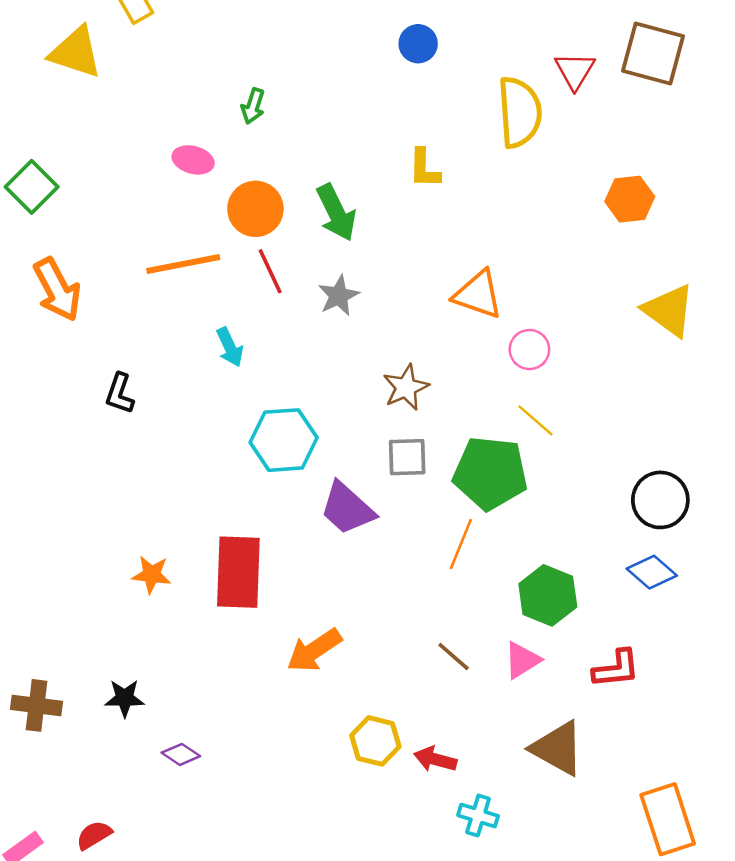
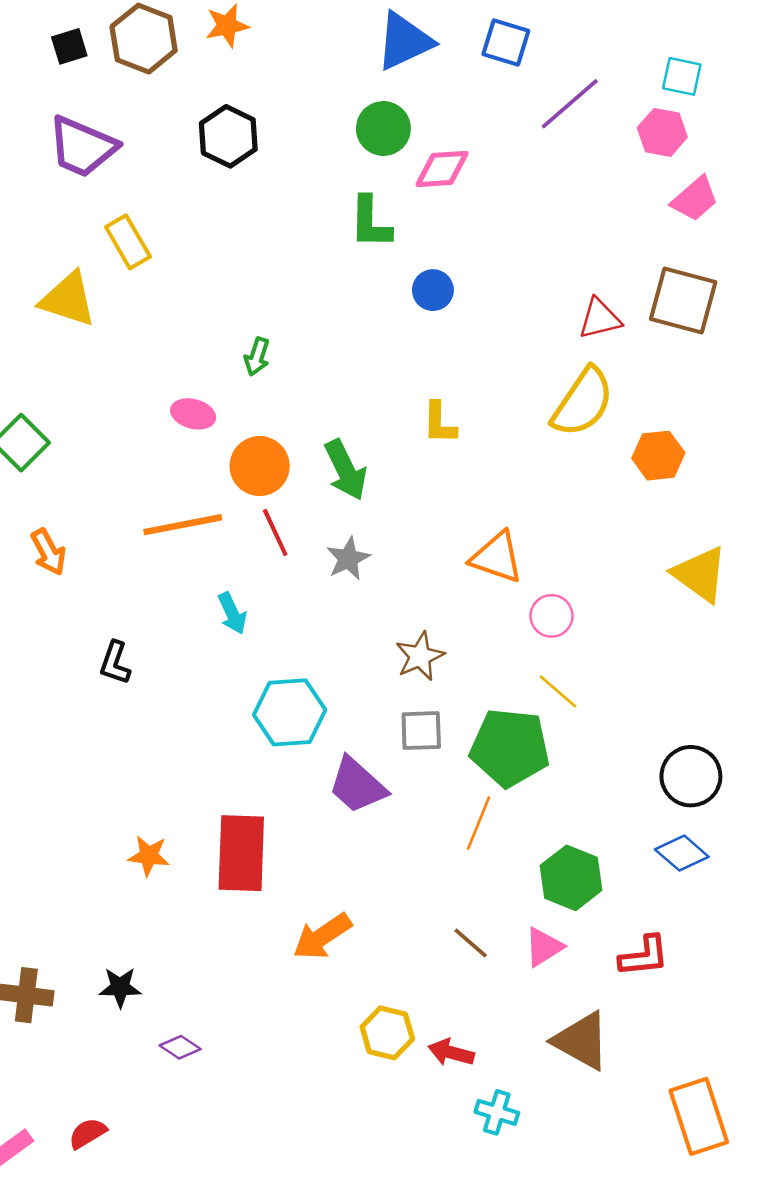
red triangle: (575, 71) -> (600, 319), turned 45
yellow semicircle: (520, 112) -> (583, 402), moved, turned 38
orange arrow: (57, 290) -> (48, 552), size x0.7

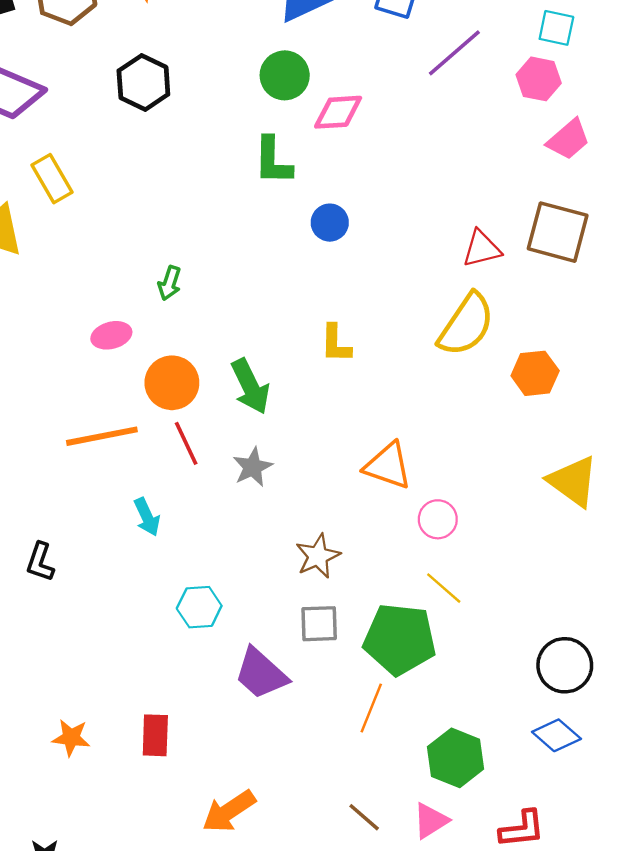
pink ellipse: (193, 414) -> (111, 335), turned -30
cyan hexagon: (290, 712) -> (199, 607), size x0.7
red rectangle: (241, 853) -> (155, 735), size x0.6

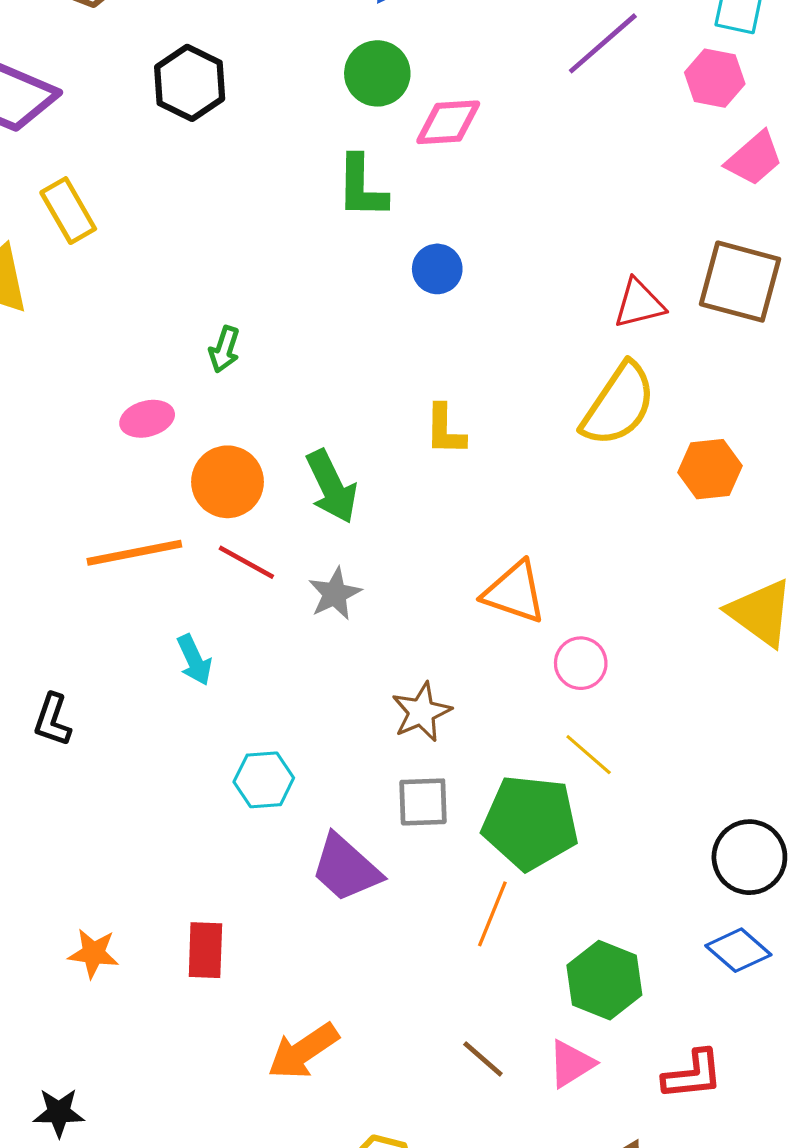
red line: (186, 443) -> (246, 562), turned -36

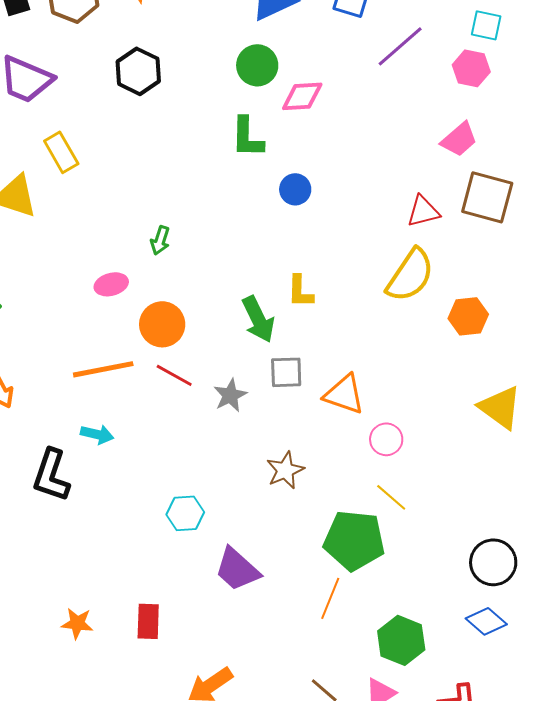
pink trapezoid: (754, 159) -> (459, 139), moved
green arrow: (332, 487) -> (258, 319), moved
cyan arrow: (194, 660) -> (97, 434), moved, turned -52
black L-shape: (52, 720) -> (51, 475), size x1.6
gray square: (423, 802) -> (286, 372), moved

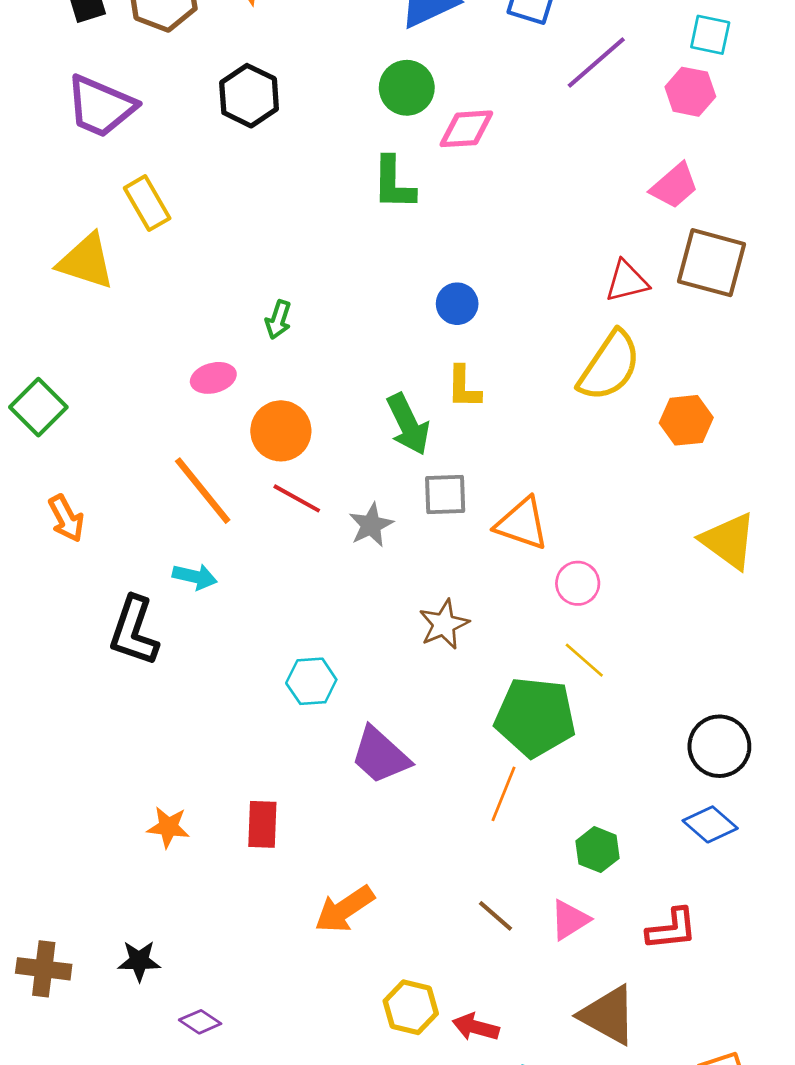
blue circle: (295, 189) -> (457, 304), moved
orange line: (103, 369) -> (203, 491), turned 62
green hexagon: (401, 640) -> (598, 850), size x0.7

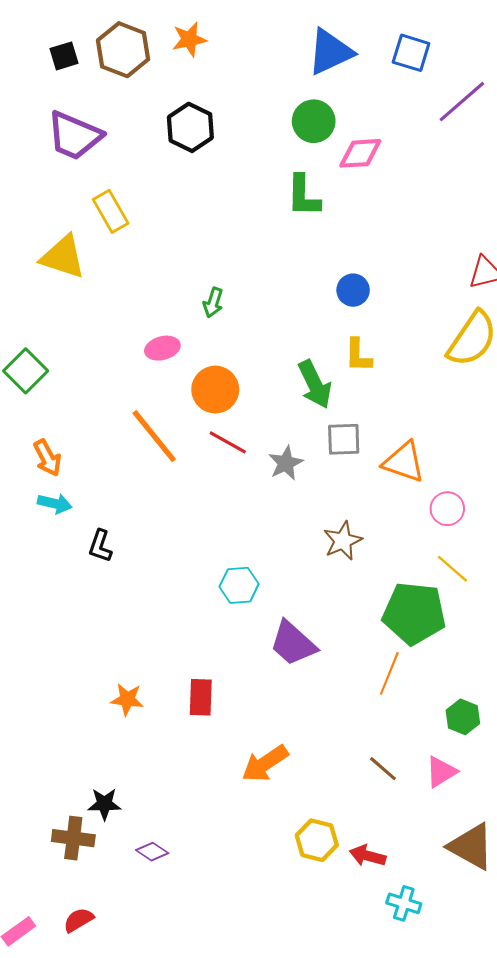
cyan arrow: (195, 577) -> (55, 503), moved
black L-shape: (134, 631) -> (100, 546), size x0.6
brown cross: (44, 969) -> (73, 838), moved

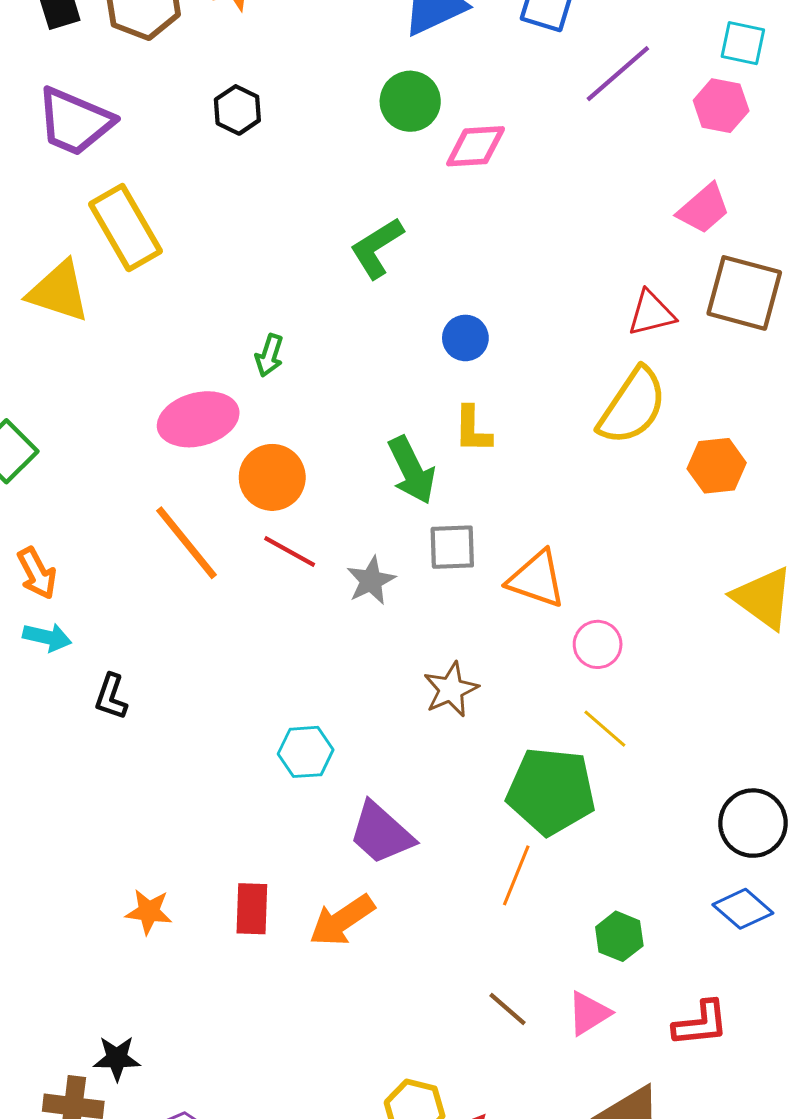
black hexagon: (190, 127) -> (237, 110), size x0.7
green L-shape: (303, 196) -> (377, 248), moved, turned 57
yellow rectangle: (111, 211) -> (126, 228), size x1.4
pink ellipse: (162, 348) -> (198, 419), size x1.6
orange arrow: (265, 764) -> (342, 920), moved

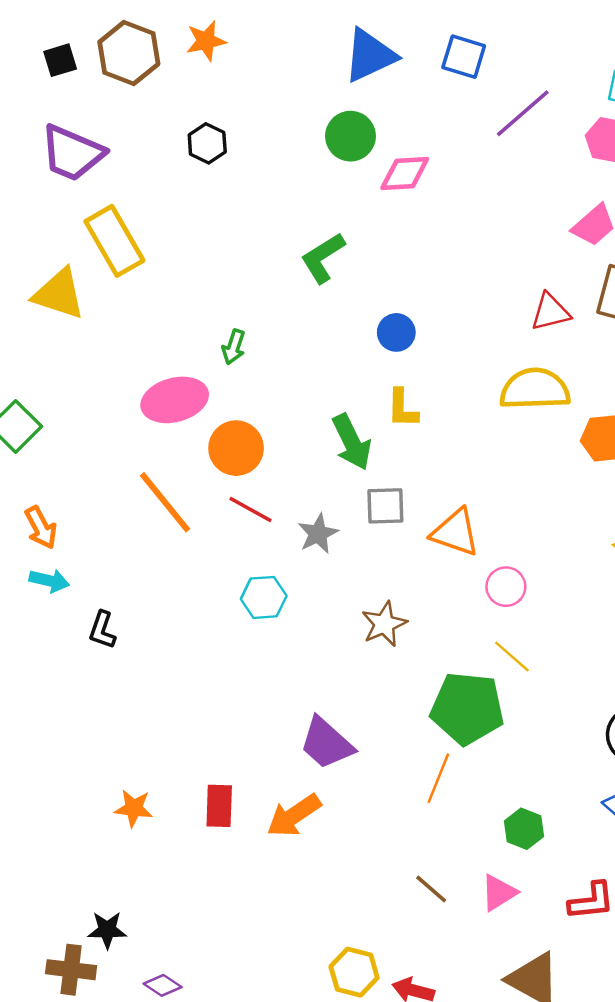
yellow semicircle: (632, 406) -> (535, 389), turned -126
cyan hexagon: (306, 752) -> (264, 597), moved

